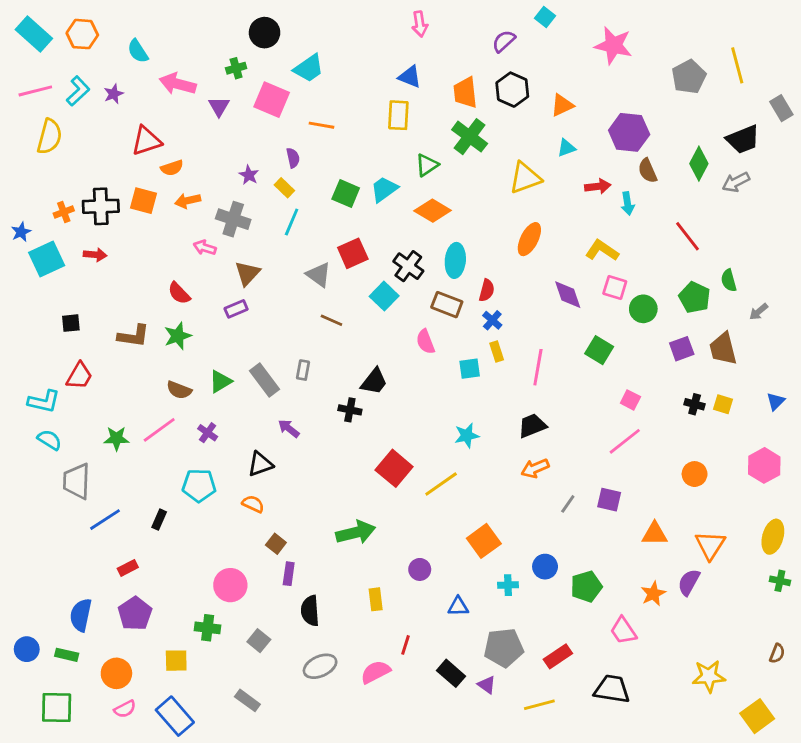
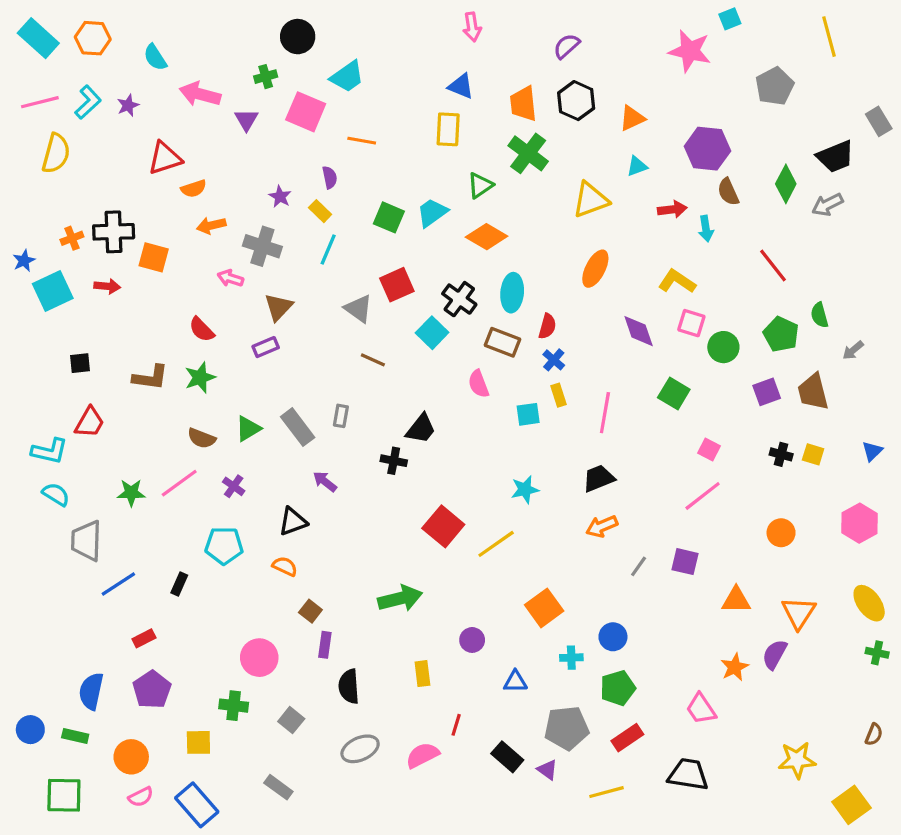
cyan square: (545, 17) -> (730, 19), moved, turned 30
yellow line: (737, 65) -> (829, 37), moved
orange square: (143, 201) -> (154, 257), moved
yellow ellipse: (773, 537) -> (869, 603), turned -52
green pentagon: (586, 587) -> (618, 688), moved

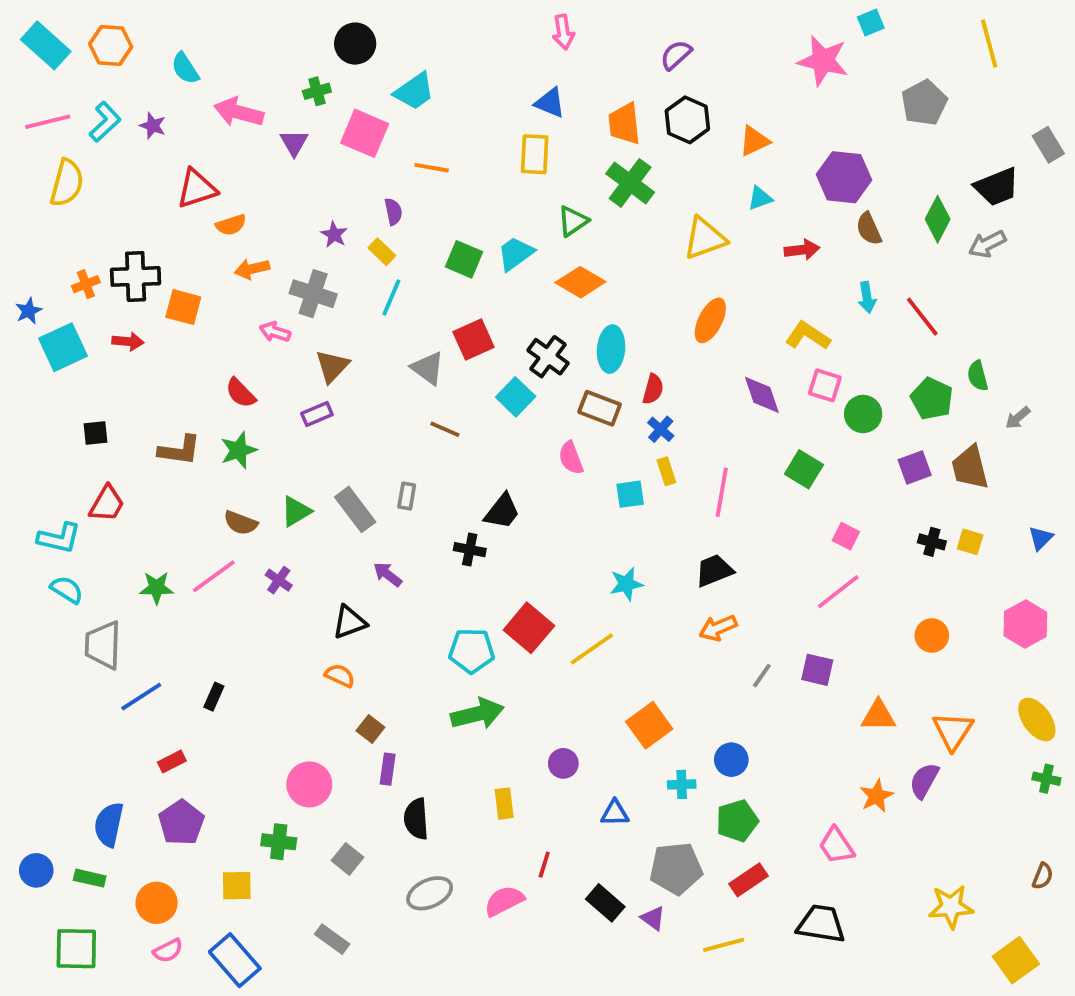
purple star: (128, 105) -> (153, 126), turned -30
cyan arrow: (706, 229) -> (867, 297), moved
cyan pentagon: (224, 546) -> (472, 651), moved

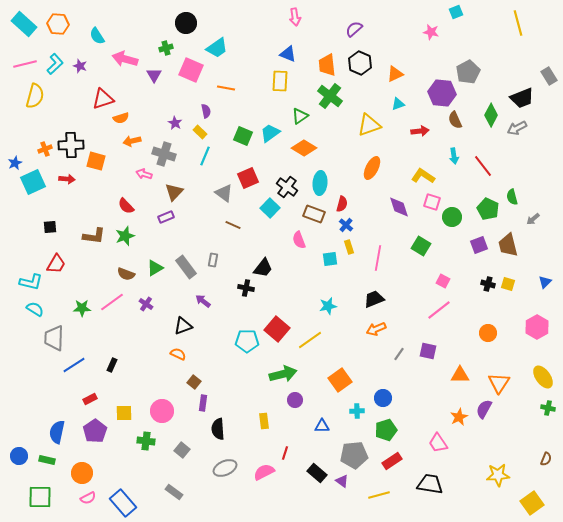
pink star: (823, 61) -> (431, 32), size x0.6
gray pentagon: (924, 103) -> (468, 72), moved
green arrow: (477, 714) -> (283, 374), moved
yellow square: (237, 886) -> (124, 413), moved

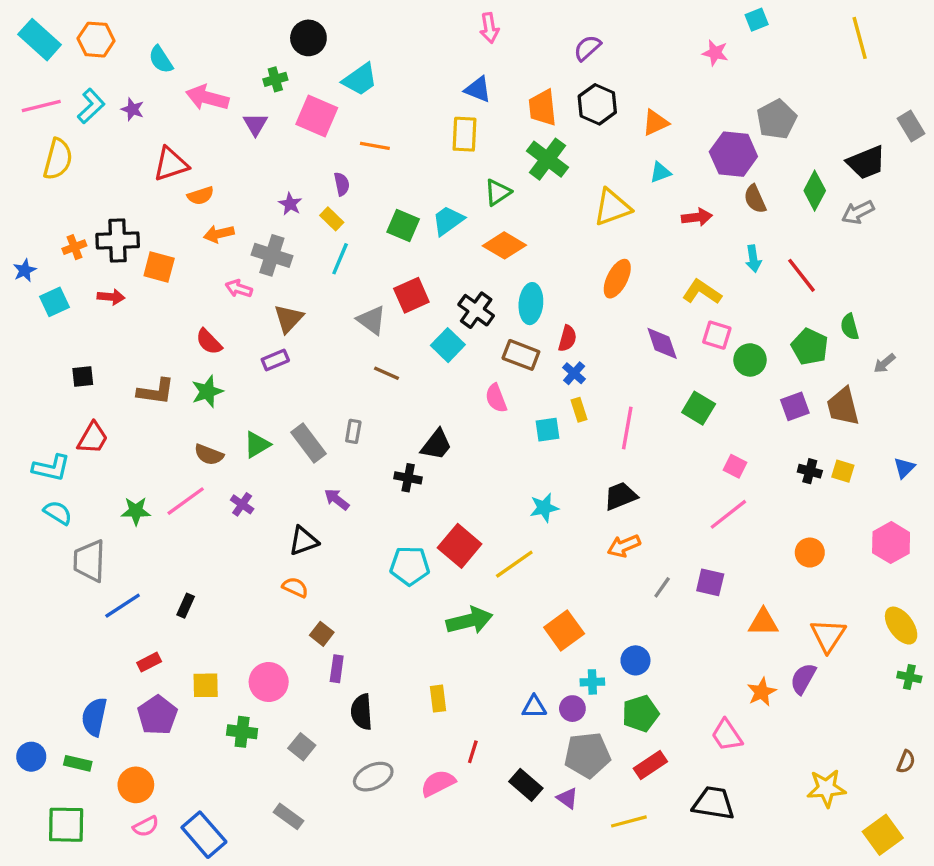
cyan square: (33, 182) -> (55, 302), size x0.7
purple circle: (295, 400) -> (572, 709), moved

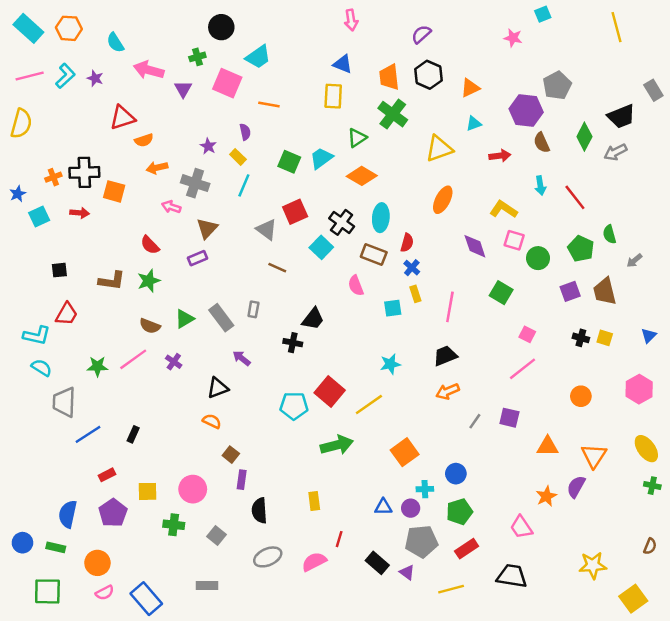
yellow semicircle: (58, 159) -> (21, 124), moved
gray rectangle: (289, 816) -> (207, 586), turned -36

